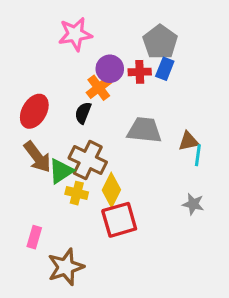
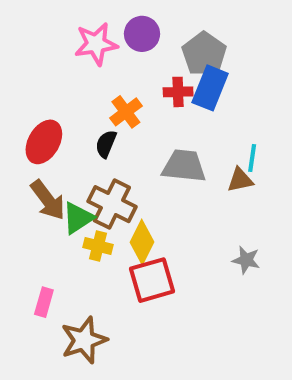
purple circle: (110, 69) -> (142, 34), moved
blue rectangle: (165, 69) -> (210, 88), size x1.5
cyan line: (198, 155) -> (252, 158), moved

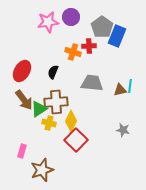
blue rectangle: (210, 88) -> (117, 36), moved
orange cross: (126, 112) -> (73, 52), moved, turned -35
cyan line: (252, 158) -> (130, 86), moved
brown cross: (112, 204) -> (56, 102), turned -30
red square: (152, 280) -> (76, 140), turned -30

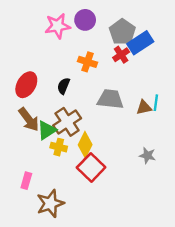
blue rectangle: (117, 36) -> (140, 43), turned 35
red cross: (89, 46) -> (121, 55), moved, turned -32
brown cross: (56, 102) -> (67, 122), turned -30

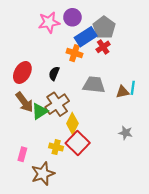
blue rectangle: (140, 43) -> (86, 37), moved
yellow cross: (59, 147) -> (56, 147), moved

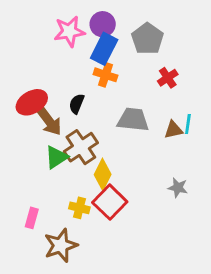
blue rectangle: (86, 37) -> (104, 49), moved, turned -30
red cross: (103, 47) -> (168, 78), moved
red ellipse: (22, 72) -> (32, 102), turned 30
brown arrow: (24, 102) -> (49, 121), moved

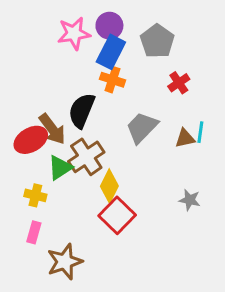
red ellipse: (32, 102) -> (31, 140), moved
black semicircle: (77, 104) -> (82, 111), size x1.6
gray trapezoid: (133, 120) -> (142, 127), turned -52
yellow cross: (79, 208) -> (35, 195), moved

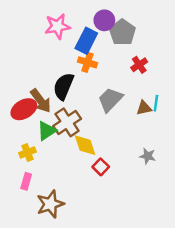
purple circle: (109, 26) -> (104, 20), moved
yellow diamond: (109, 186) -> (85, 145), turned -45
yellow cross: (35, 195) -> (27, 152), turned -35
red square: (117, 215) -> (101, 167), moved, size x0.6

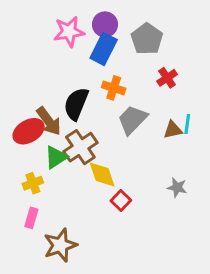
purple circle: (104, 20) -> (105, 24), moved
orange cross: (88, 62) -> (114, 88), moved

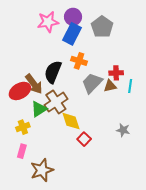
red cross: (167, 78) -> (116, 73), moved, turned 32
brown triangle: (173, 130) -> (110, 86), moved

